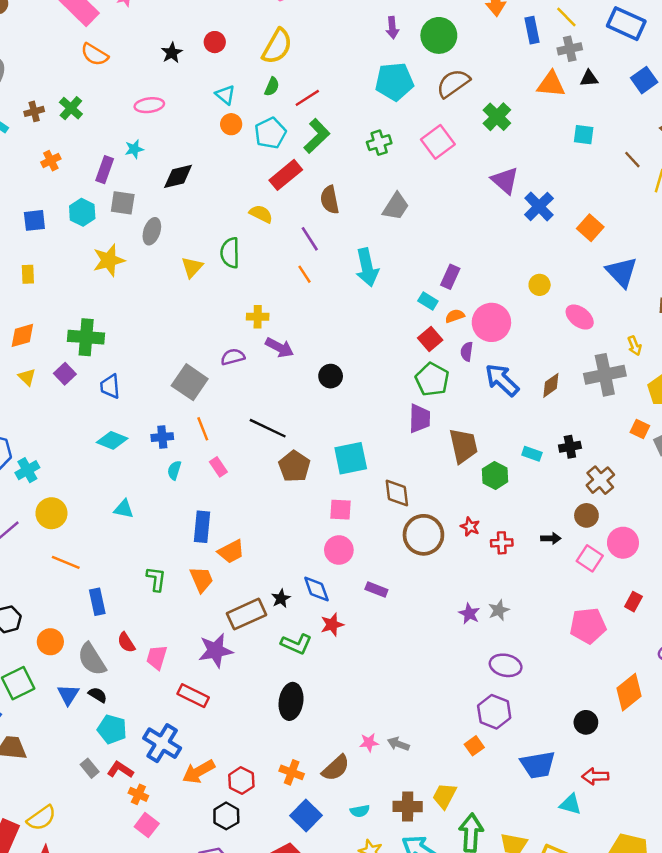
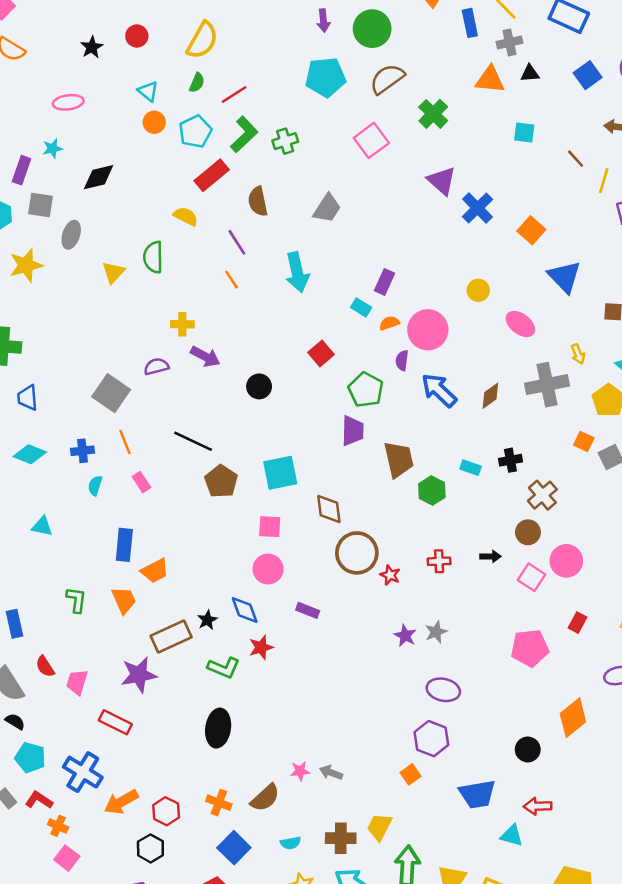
green cross: (379, 143) -> (285, 141), moved
red square: (430, 339) -> (321, 353), moved
red star: (470, 527) -> (390, 575), moved

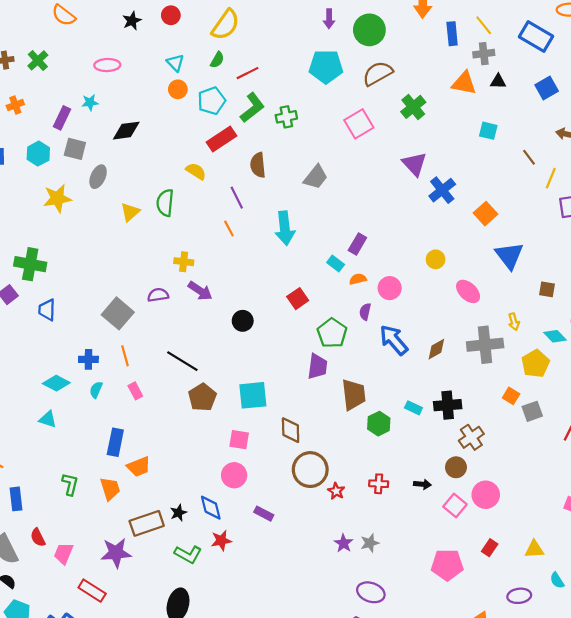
pink circle: (428, 330) -> (390, 288), size x0.7
cyan diamond: (30, 454) -> (56, 383), moved
black cross: (510, 460) -> (448, 405), size x1.4

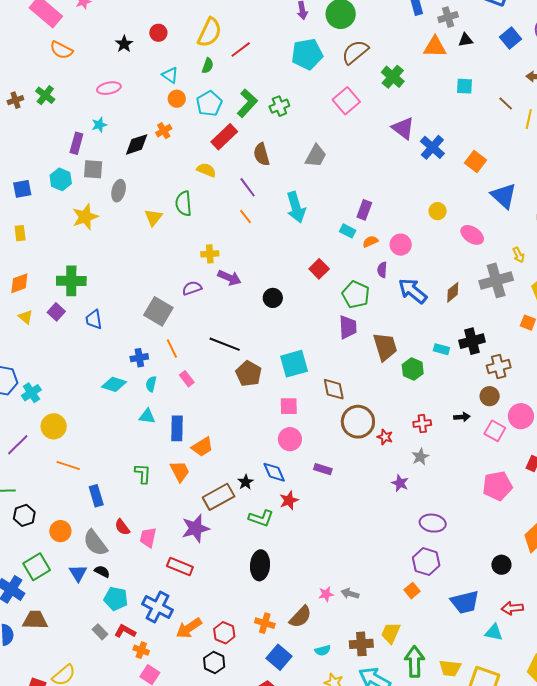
red line: (247, 73) -> (241, 49), moved
orange cross: (15, 105) -> (164, 131), moved
cyan triangle: (48, 419) -> (147, 416), moved
brown cross: (471, 437) -> (499, 366), turned 30
gray star: (370, 543) -> (420, 457), moved

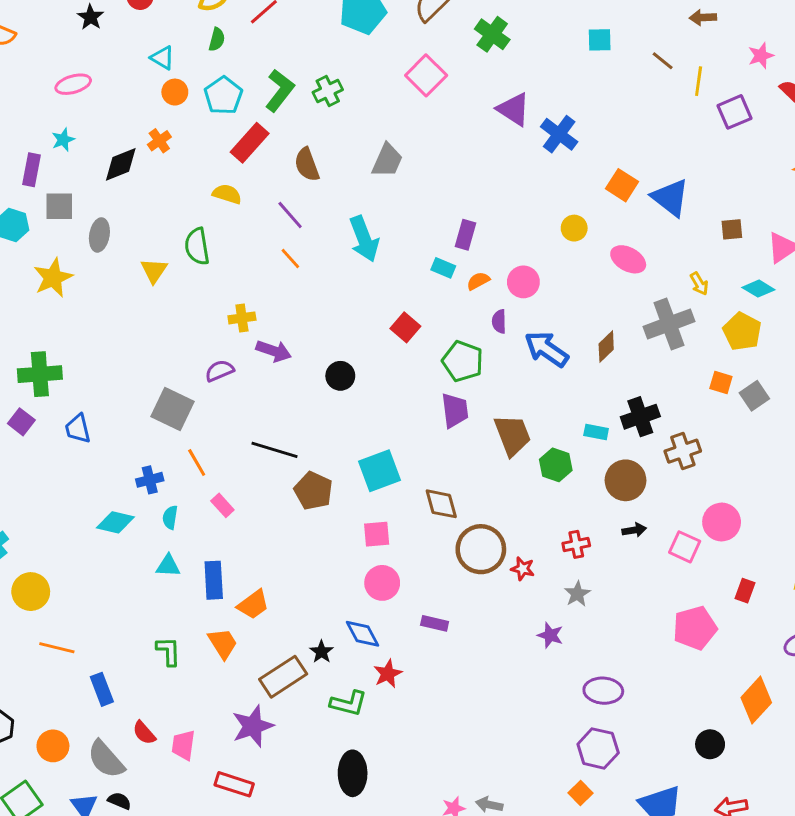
orange square: (475, 162) -> (622, 185), moved
brown circle: (490, 396) -> (625, 480), moved, size x1.4

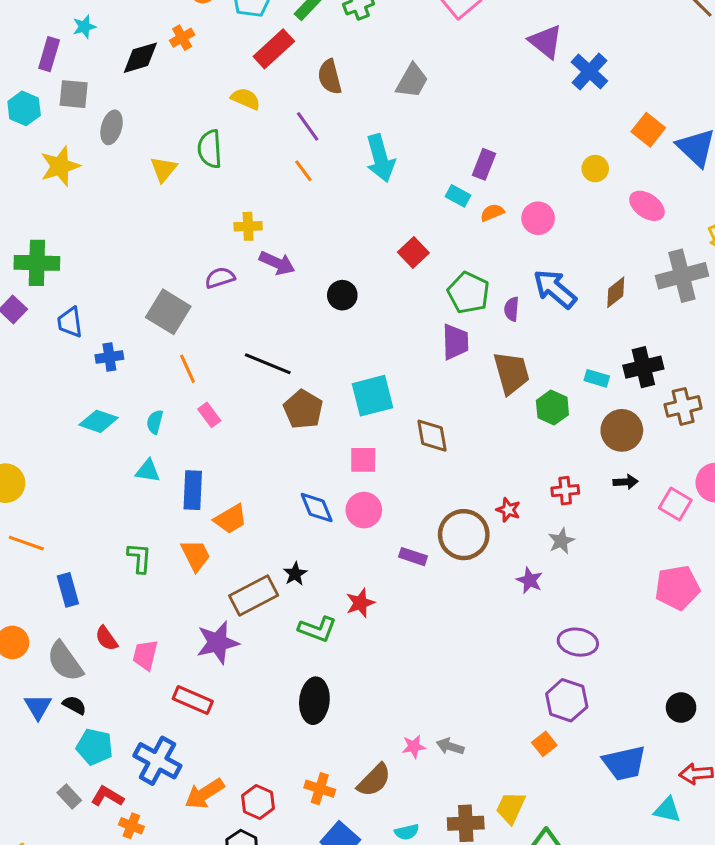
purple semicircle: (499, 321) -> (512, 309), moved
blue cross: (150, 480) -> (109, 357), moved
brown circle: (481, 549) -> (464, 535), moved
blue diamond: (362, 634) -> (317, 508), moved

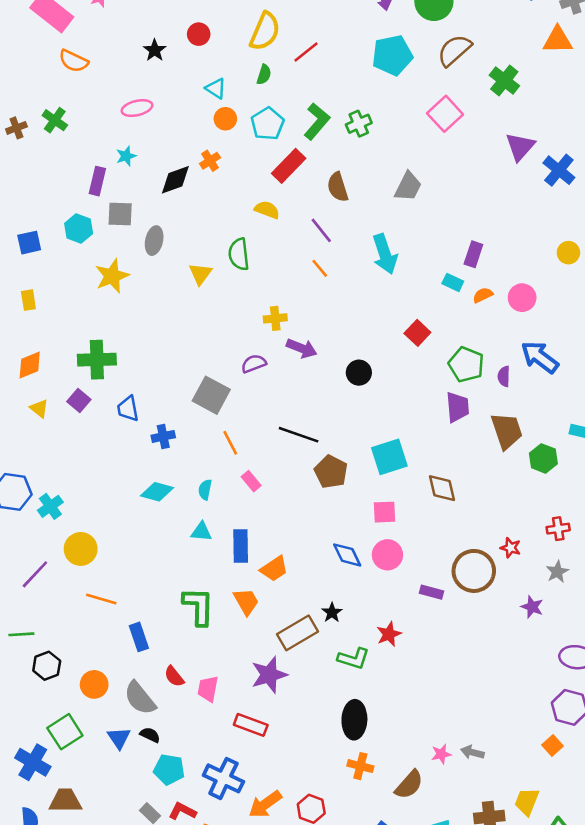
purple triangle: (546, 42) -> (520, 147), turned 36
green L-shape: (139, 558) -> (198, 606), size x1.5
orange cross: (320, 789) -> (360, 766), moved

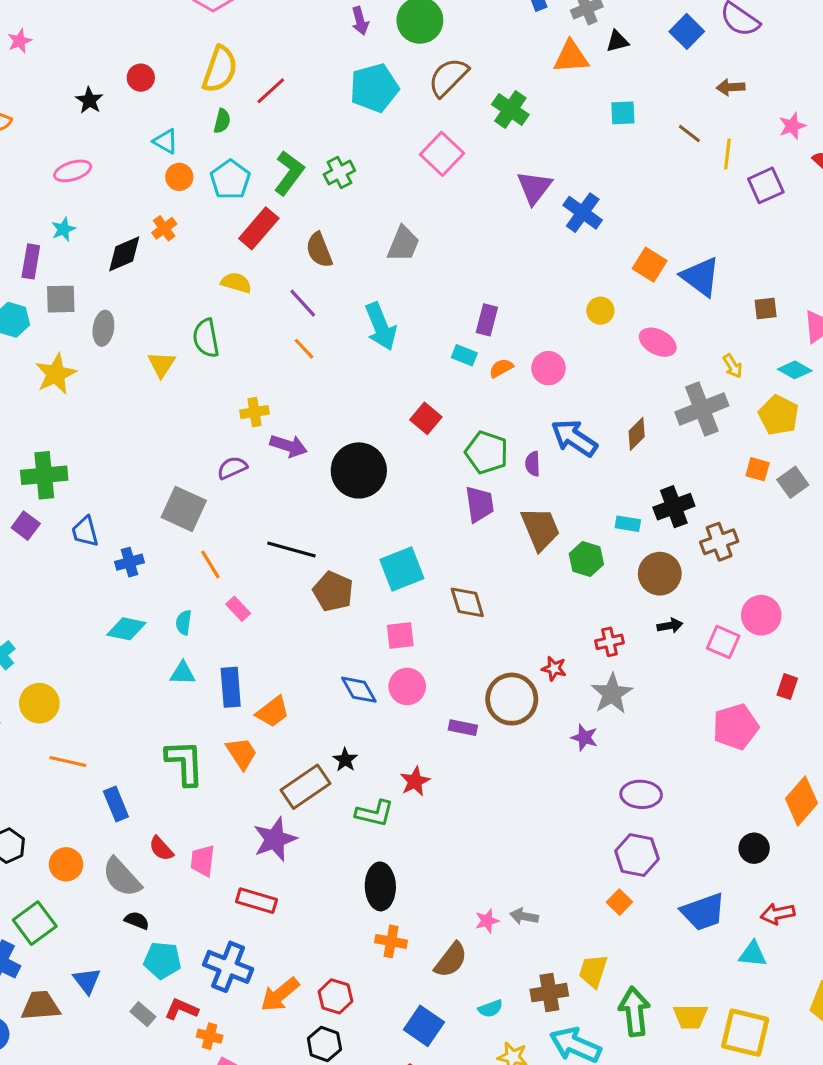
black circle: (359, 373) -> (359, 470), size x1.8
gray star: (557, 572) -> (612, 694), size x1.5
blue triangle: (119, 738) -> (87, 981), moved

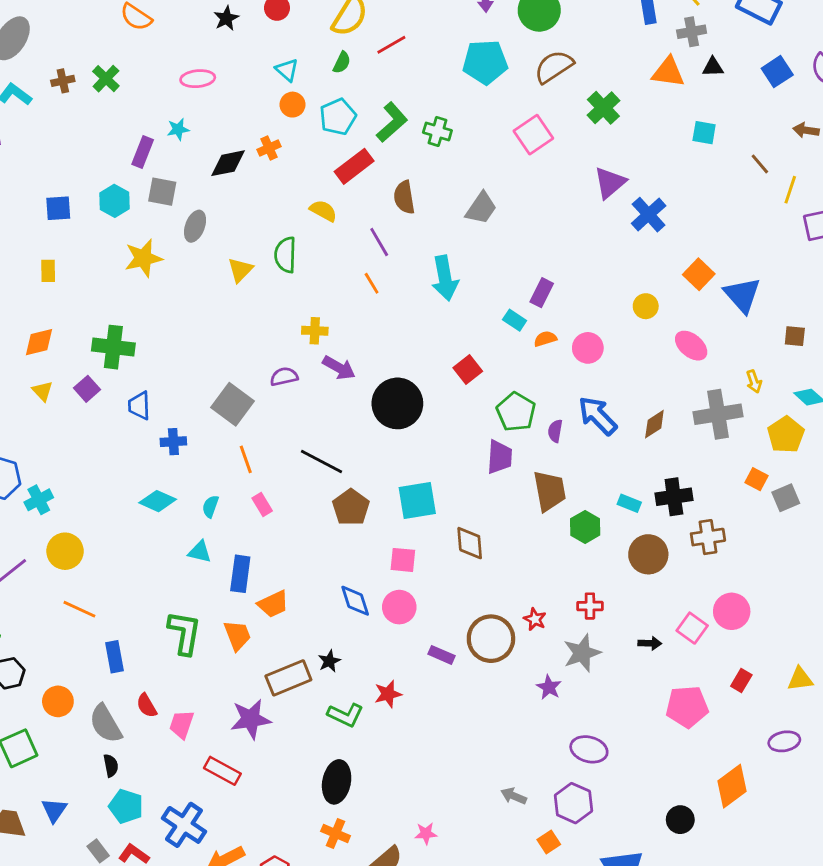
green cross: (339, 172) -> (437, 132), turned 32
black arrow: (670, 626) -> (650, 643), moved
gray arrow: (524, 916) -> (514, 796), moved
black semicircle: (137, 920) -> (111, 766), turned 45

